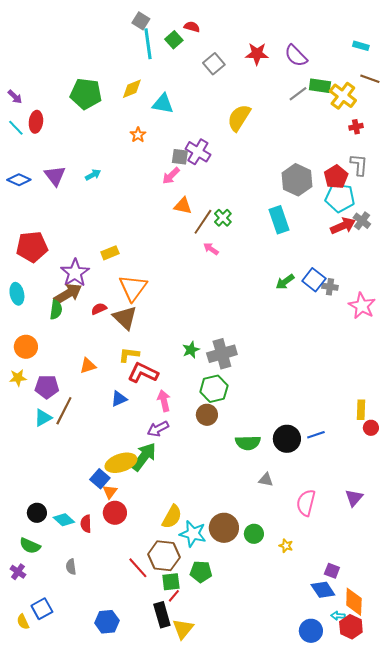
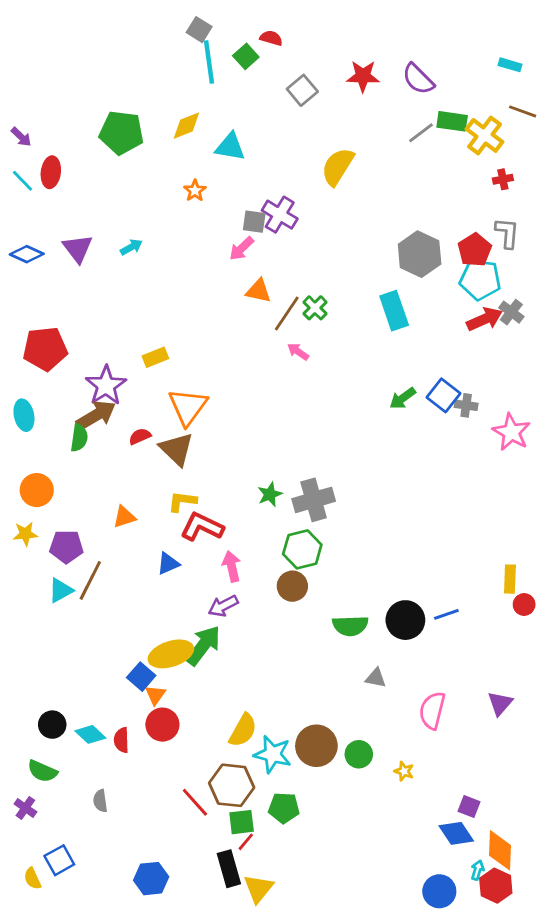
cyan arrow: (338, 616) -> (477, 870), turned 104

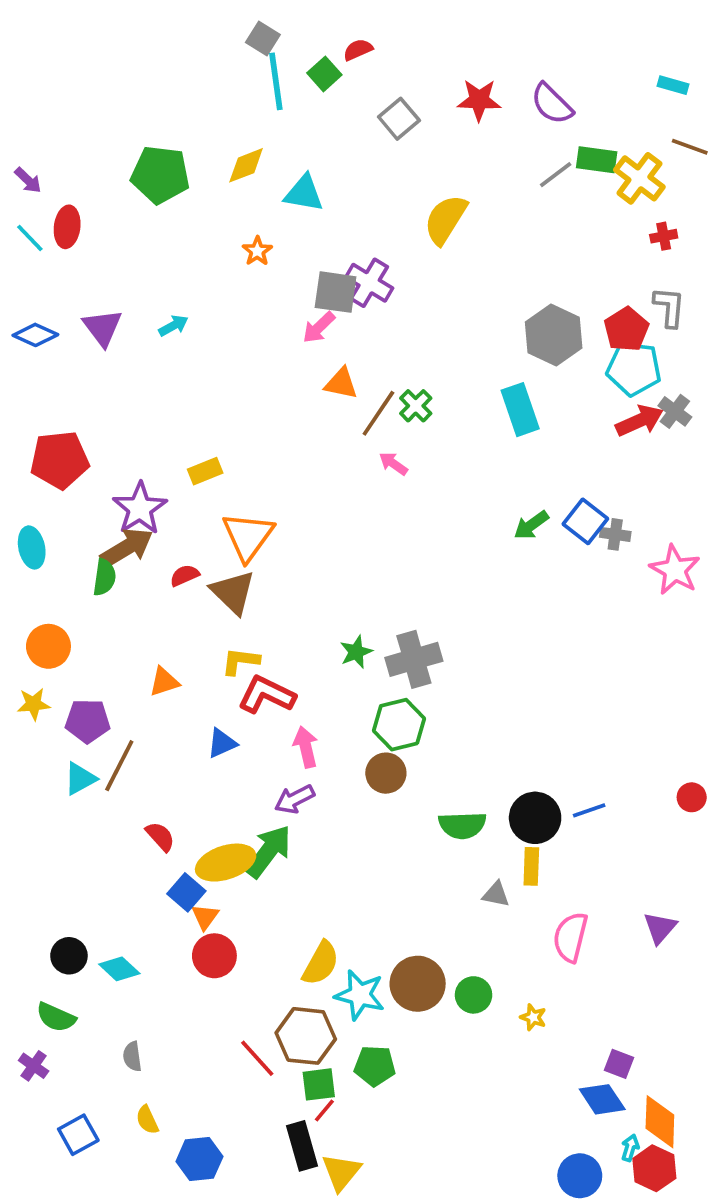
red semicircle: (271, 38) -> (358, 50), turned -40
gray square: (254, 222) -> (336, 292), size x1.4
yellow rectangle: (510, 579) -> (531, 866), moved
red semicircle: (121, 740) -> (160, 836), moved, turned 140
yellow semicircle: (32, 879) -> (147, 1120), moved

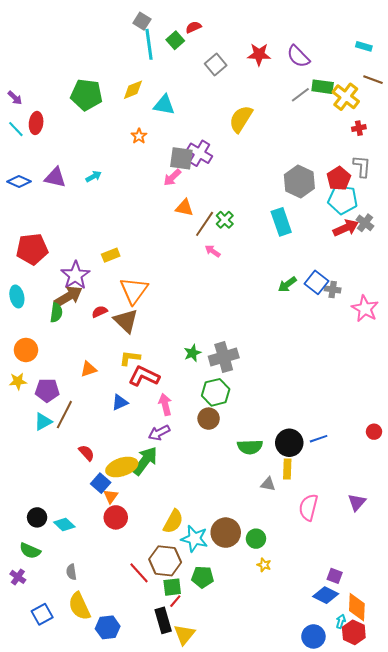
purple triangle: (103, 328) -> (55, 177), turned -40
yellow star: (533, 1017) -> (264, 565), moved
blue diamond: (602, 1099) -> (326, 595), turned -30
yellow semicircle: (147, 1120) -> (79, 606), size x1.8

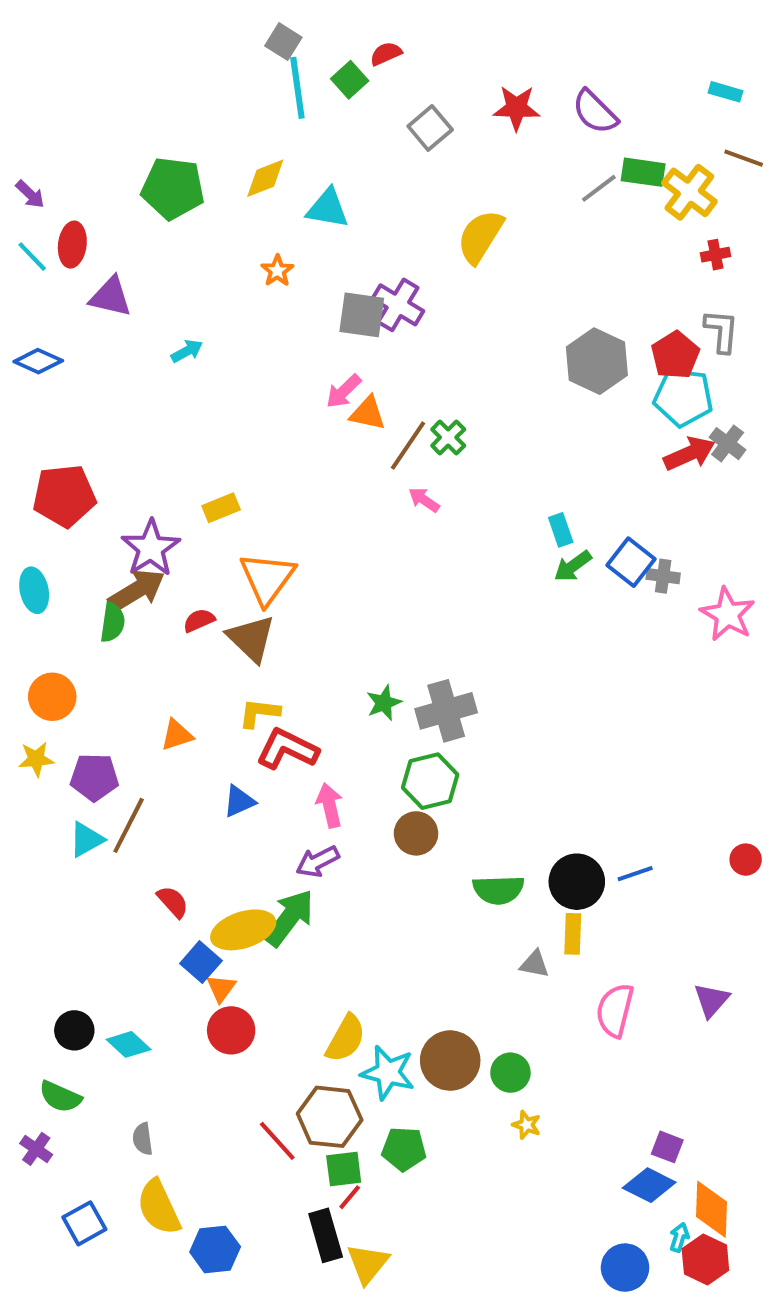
purple triangle: (55, 177) -> (111, 297), moved
pink arrow: (172, 177) -> (344, 391), moved
cyan rectangle: (281, 222) -> (561, 530), moved, size x0.6

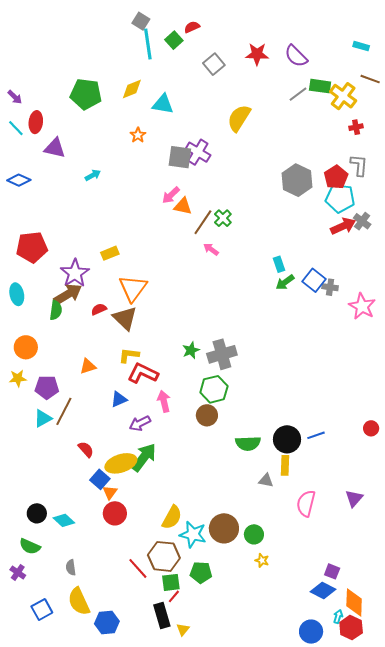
purple arrow: (318, 862) -> (140, 423), moved
yellow triangle: (368, 1264) -> (183, 630), size x0.6

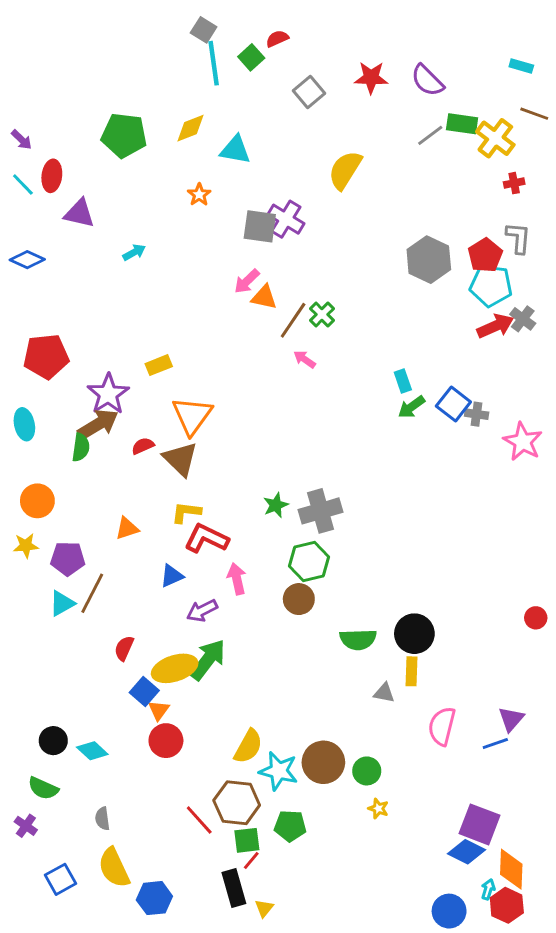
blue line: (316, 435) -> (495, 743), moved
red semicircle: (86, 449) -> (124, 648), turned -114
purple square: (332, 571) -> (479, 824), size x1.8

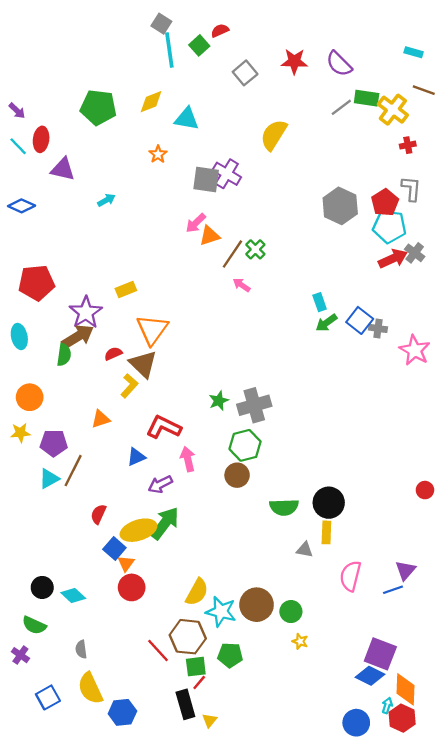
orange triangle: (264, 297) -> (210, 236), turned -30
yellow L-shape: (186, 512) -> (129, 386), moved, turned 125

